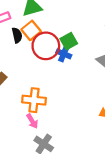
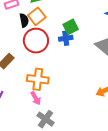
red circle: (46, 46) -> (36, 41), moved
blue cross: (64, 54) -> (66, 38), turned -32

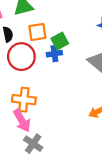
orange square: (37, 16) -> (37, 32), moved, turned 30
pink arrow: (36, 98) -> (22, 121), size x1.5

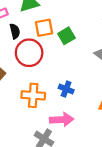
blue cross: (54, 54) -> (66, 89), moved, turned 32
pink arrow: (22, 121) -> (62, 120), moved, turned -60

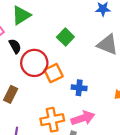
orange square: (44, 28) -> (54, 73), moved
orange cross: (33, 95) -> (52, 120), moved

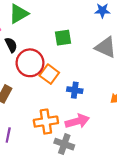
green square: (65, 37) -> (63, 38), turned 35
orange square: (54, 73) -> (49, 74), turned -30

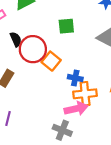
black semicircle: (11, 45) -> (16, 39), moved
orange cross: (46, 122) -> (85, 94), moved

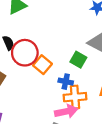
green square: (66, 26) -> (78, 60), moved, turned 35

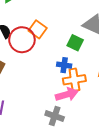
orange square: (42, 65) -> (38, 29), moved

